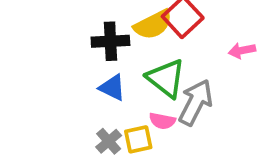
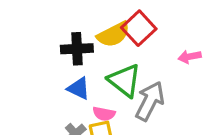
pink semicircle: (162, 121) -> (104, 114), moved

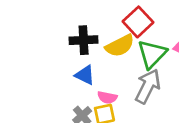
yellow semicircle: (113, 34) -> (120, 46), moved
green triangle: (125, 80) -> (152, 54), moved, turned 36

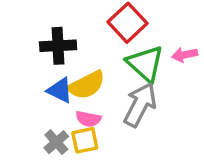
yellow semicircle: (120, 46) -> (87, 85), moved
green triangle: (152, 54) -> (145, 64), turned -32

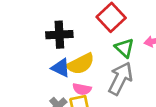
green triangle: (145, 64) -> (124, 48), size x0.7

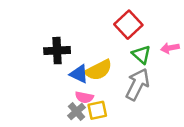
black cross: (59, 35) -> (57, 51), moved
pink semicircle: (82, 89) -> (84, 97), moved

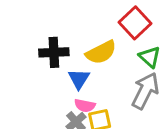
yellow semicircle: (99, 70) -> (101, 52), moved
blue triangle: (79, 74) -> (79, 79), turned 36

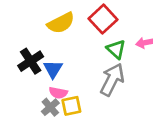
black cross: (54, 52) -> (31, 61), moved, turned -30
yellow semicircle: (101, 52) -> (61, 23), moved

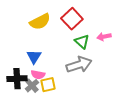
black cross: (31, 61) -> (17, 79), moved, turned 30
gray arrow: (112, 80) -> (79, 65), turned 45

